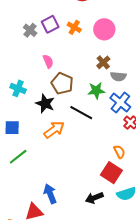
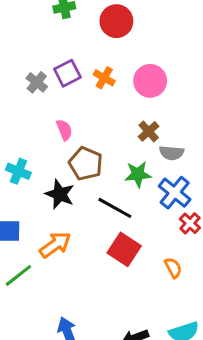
orange arrow: (54, 130) -> (55, 245), moved
red square: (111, 173) -> (124, 249), moved

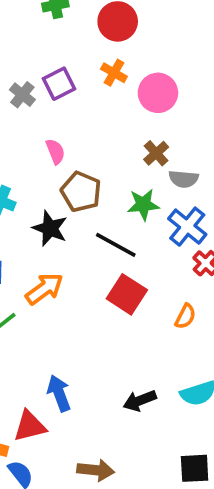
orange cross: (104, 78) -> (114, 73), moved
orange semicircle: (173, 268) -> (185, 316), turned 55

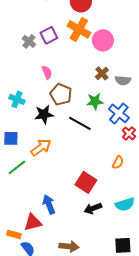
orange cross: (114, 73) -> (79, 29), size x1.6
gray semicircle: (184, 179) -> (123, 80), moved
black star: (50, 228) -> (44, 114), turned -30
red square: (127, 294) -> (86, 182), moved

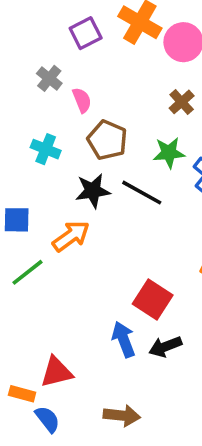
gray cross: (29, 41) -> (49, 78), moved
cyan cross: (17, 99) -> (46, 149), moved
black star: (44, 114) -> (93, 191), moved
blue arrow: (49, 204) -> (124, 339), moved

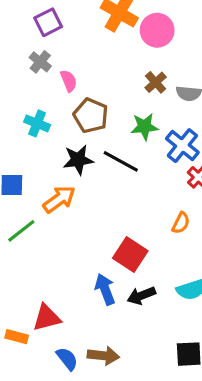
purple square: (86, 33) -> (48, 22), moved
blue semicircle: (47, 419) -> (67, 359), moved

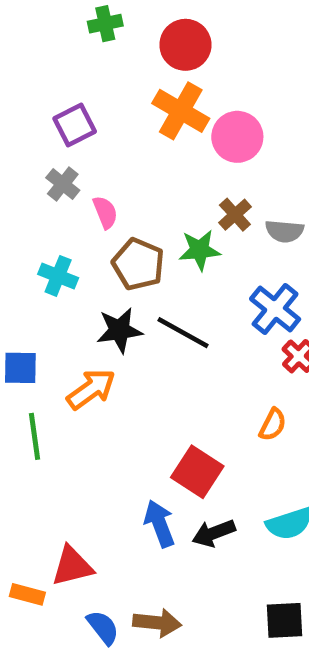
green star: (144, 127) -> (200, 250), moved
green line: (21, 231) -> (34, 436), turned -60

